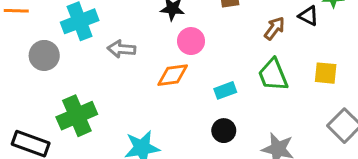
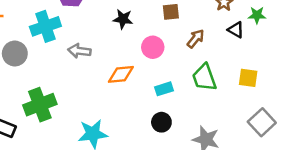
brown arrow: (274, 28) -> (196, 39), moved
pink circle: (191, 41) -> (153, 47), moved

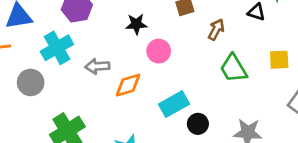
pink circle: (153, 47) -> (159, 51), moved
orange diamond: (121, 74) -> (128, 85), moved
cyan rectangle: (164, 89) -> (174, 104), moved, size x1.5

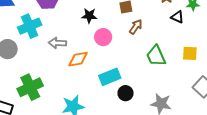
brown arrow: (216, 29) -> (136, 27), moved

